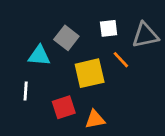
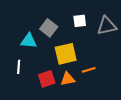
orange line: (121, 60) -> (89, 70), moved, turned -64
orange triangle: (95, 119) -> (68, 79), moved

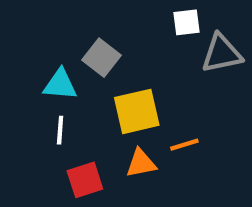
white square: (80, 21) -> (186, 22), moved
white line: (19, 67) -> (60, 130), moved
red square: (47, 79) -> (85, 180), moved

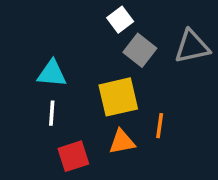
white square: (186, 22) -> (120, 20), moved, turned -30
gray square: (102, 58) -> (140, 50), moved
orange line: (184, 145) -> (160, 126), turned -65

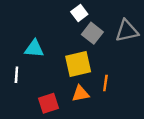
white line: (52, 113) -> (16, 75), moved

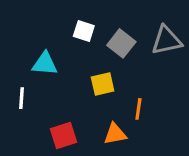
white square: (79, 13) -> (84, 31), moved, turned -35
yellow square: (78, 64) -> (103, 84), size x0.7
orange triangle: (81, 94) -> (115, 134), moved

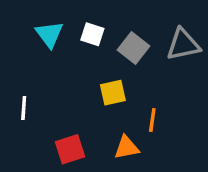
cyan triangle: (45, 64) -> (49, 34), moved, turned 48

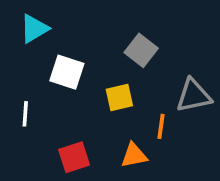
cyan triangle: (49, 34) -> (34, 29), moved, turned 36
white square: (92, 34) -> (67, 72), moved, size x1.4
gray triangle: (183, 45) -> (194, 96), moved

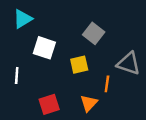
gray triangle: (194, 96) -> (129, 63), turned 30
orange triangle: (134, 155) -> (89, 103), turned -36

